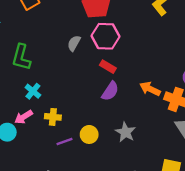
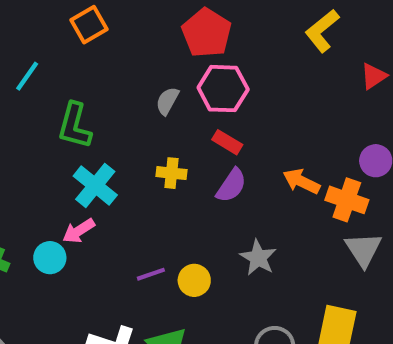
cyan cross: (33, 91) -> (95, 185), size x1.5
yellow cross: (53, 117) -> (172, 173), moved
yellow circle: (89, 134) -> (194, 280), moved

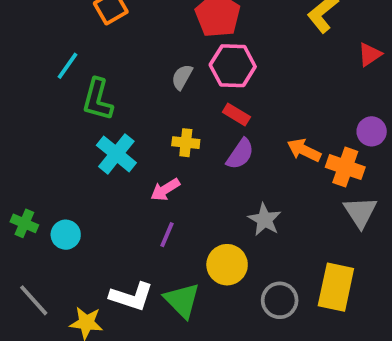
cyan line: (27, 76) -> (68, 66), moved
pink arrow: (79, 231) -> (165, 190), moved
cyan circle: (50, 258) -> (66, 235), moved
purple line: (151, 274) -> (167, 235), turned -48
yellow circle: (194, 280) -> (227, 265), moved, size x1.4

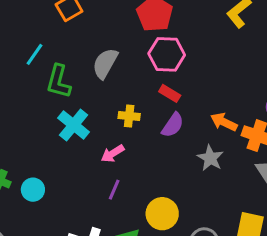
gray semicircle: (182, 77) -> (105, 63), moved, size x1.5
gray star: (265, 220) -> (210, 158), moved

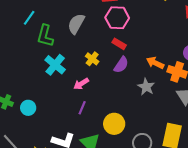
yellow cross: (129, 116) -> (92, 59), turned 32

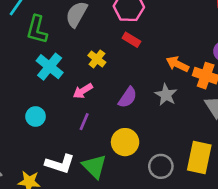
purple semicircle: (121, 65) -> (128, 97), moved
cyan circle: (28, 108) -> (36, 117), moved

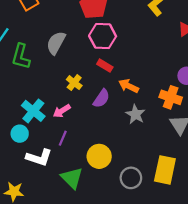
orange arrow: (177, 64) -> (129, 86), moved
cyan cross: (50, 67) -> (33, 111), moved
purple semicircle: (128, 97) -> (101, 98), moved
white L-shape: (60, 164) -> (39, 157), moved

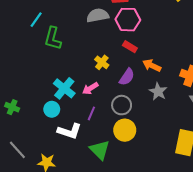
gray semicircle: (56, 43) -> (98, 15), moved, turned 50
gray circle: (131, 178) -> (122, 105), moved

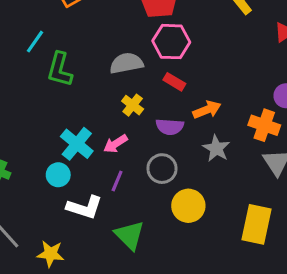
gray semicircle: (98, 15) -> (126, 63), moved
orange arrow: (152, 65) -> (207, 110), turned 132
purple semicircle: (127, 77) -> (170, 127), turned 60
yellow circle: (125, 130) -> (188, 206), moved

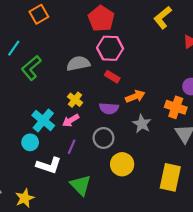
green L-shape: (60, 69) -> (31, 68), turned 35
yellow cross: (133, 105) -> (75, 100), moved
yellow star: (50, 254) -> (25, 198), turned -30

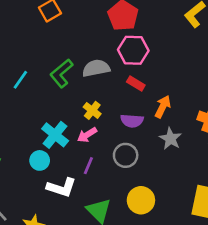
cyan line: (14, 48) -> (20, 80), moved
green L-shape: (31, 68) -> (61, 73), moved
orange arrow: (135, 96) -> (163, 107), turned -42
yellow circle: (122, 164) -> (141, 200), moved

